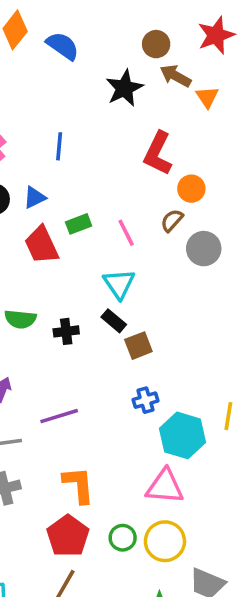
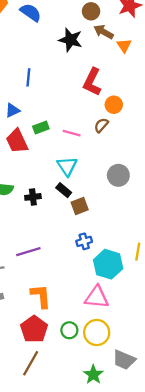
black star: (124, 88) -> (71, 40), turned -30
pink line: (126, 233) -> (72, 133), turned -48
gray circle: (204, 249) -> (118, 175), moved

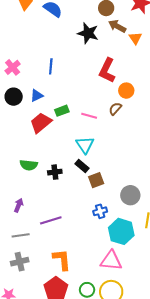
red trapezoid: (17, 141) -> (41, 123), turned 75
gray circle: (118, 175) -> (130, 195), moved

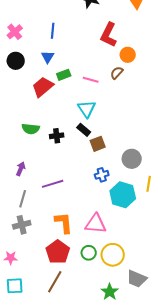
blue triangle: (37, 96) -> (48, 57), moved, turned -32
gray line: (21, 235) -> (23, 199), turned -66
pink triangle: (111, 261) -> (96, 224), moved

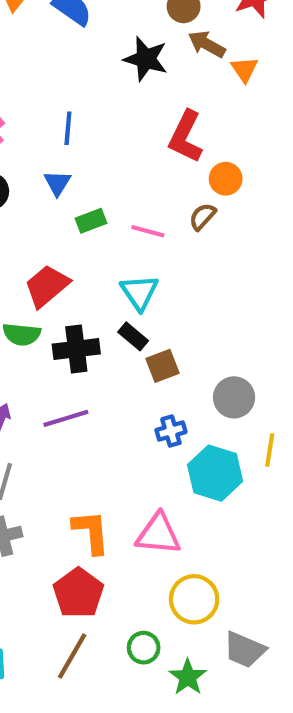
red trapezoid: (43, 87) -> (47, 286), moved
black cross: (57, 136) -> (76, 349), size x1.5
purple line: (53, 184) -> (66, 418), moved
green circle: (89, 253) -> (144, 648), moved

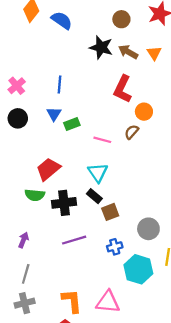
brown arrow: (207, 44) -> (128, 52), moved
green rectangle: (91, 221) -> (72, 124), moved
purple line: (66, 418) -> (74, 240), moved

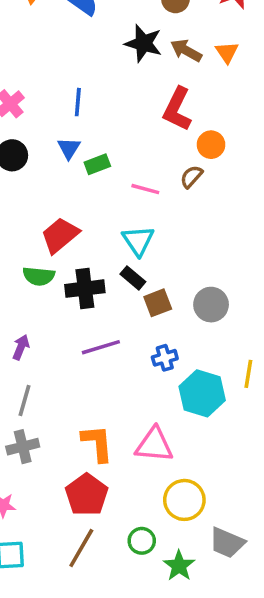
gray circle: (148, 229) -> (211, 305), moved

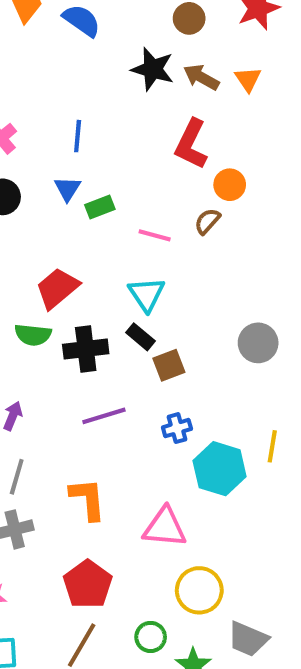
gray circle: (211, 305) -> (258, 343), moved
orange L-shape: (97, 443) -> (88, 499), moved

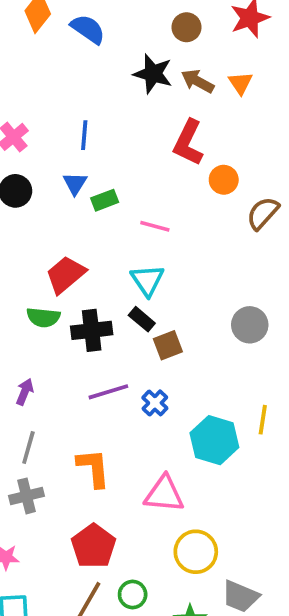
brown semicircle: (207, 221) -> (263, 213), moved, size x1.4
blue cross: (177, 428) -> (155, 403), moved, turned -30
green circle: (151, 637) -> (133, 594), moved

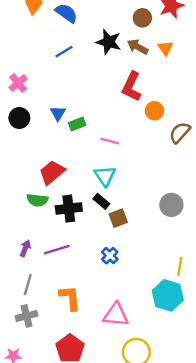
brown circle: (186, 27) -> (142, 18), moved
blue line: (84, 135) -> (64, 52), moved, turned 54
purple line: (108, 392) -> (57, 250), moved
cyan hexagon: (214, 440) -> (168, 295), moved

